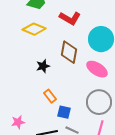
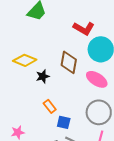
red L-shape: (70, 18) -> (84, 28), moved
yellow diamond: (34, 29) -> (25, 60), moved

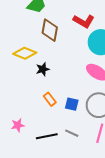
brown diamond: (69, 62) -> (50, 30), moved
blue square: (64, 122) -> (72, 104), moved

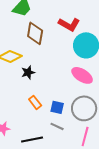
gray line: (72, 133) -> (57, 126), moved

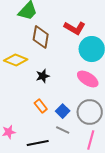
black star: (28, 72) -> (43, 76), moved
blue square: (57, 107) -> (63, 111), turned 32

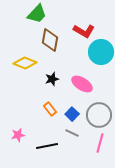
pink ellipse: (88, 79) -> (82, 84), moved

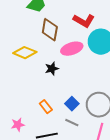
pink ellipse: (82, 84) -> (72, 49), moved, turned -50
orange rectangle: (50, 109) -> (46, 107), moved

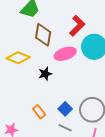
red L-shape: (84, 21) -> (77, 26), turned -75

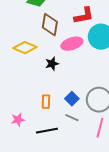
red L-shape: (77, 26) -> (84, 16), turned 35
orange rectangle: (39, 112) -> (46, 102), turned 40

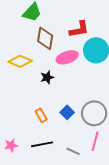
orange rectangle: (46, 102) -> (41, 115), turned -32
gray line: (72, 118) -> (73, 151), moved
pink star: (18, 120) -> (11, 145), moved

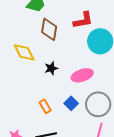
pink ellipse: (67, 57) -> (82, 75), moved
yellow diamond: (20, 61) -> (24, 52), turned 40

